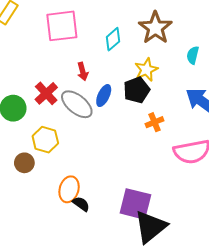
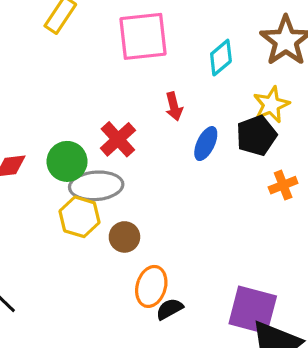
gray ellipse: (77, 104) -> (96, 186), moved, turned -44
yellow hexagon: (45, 140) -> (80, 217), moved
brown circle: (24, 163) -> (124, 237), moved
black semicircle: (81, 204) -> (169, 309), turned -66

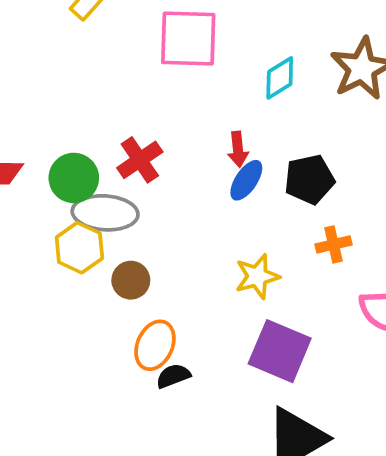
yellow star: (271, 105) -> (257, 276), moved
red arrow: (174, 106) -> (238, 149), moved
purple square: (253, 310) -> (280, 351), moved

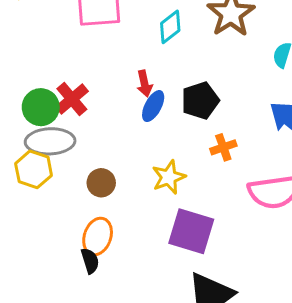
green circle: (74, 178) -> (41, 107), moved
brown circle: (131, 280) -> (101, 183), moved
black semicircle: (173, 376) -> (90, 261), moved, turned 100

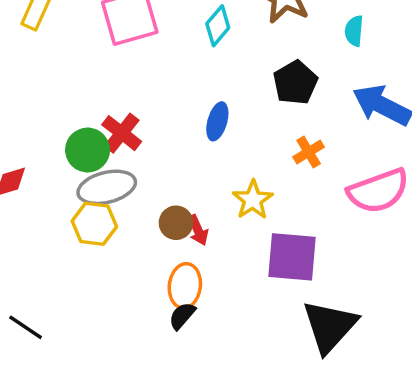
red arrow: (144, 84) -> (198, 230), moved
black pentagon: (200, 100) -> (295, 83), moved
black semicircle: (90, 261) -> (182, 316), turned -110

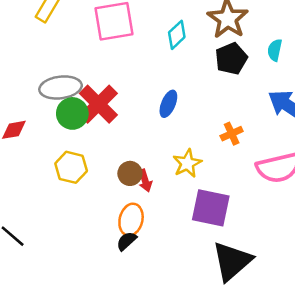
black pentagon: (295, 83) -> (231, 59), moved
red cross: (122, 133) -> (98, 104), size x1.4
gray ellipse: (107, 187) -> (60, 87), moved

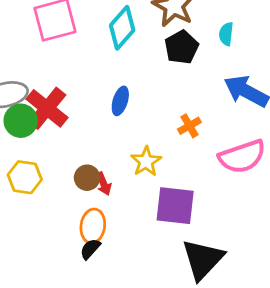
cyan diamond: (177, 35) -> (122, 28), size x1.4

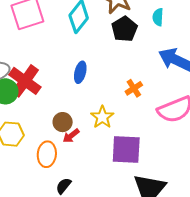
brown circle: (87, 178) -> (63, 122), moved
red arrow: (104, 184) -> (71, 136), turned 78
orange ellipse: (93, 226) -> (47, 154), moved

